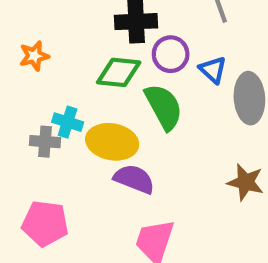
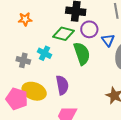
cyan cross: (68, 122) -> (45, 53), moved
yellow ellipse: (112, 142) -> (34, 91), moved
purple semicircle: (134, 179) -> (62, 85), turned 48

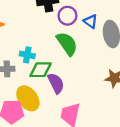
green diamond: (63, 34) -> (41, 70), moved
yellow ellipse: (34, 91) -> (28, 98), turned 50

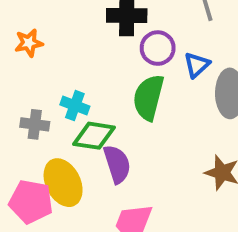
blue triangle: (91, 21) -> (197, 65), turned 32
green semicircle: (67, 44) -> (148, 97), turned -140

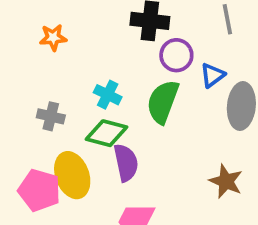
cyan cross: (75, 106) -> (108, 95), moved

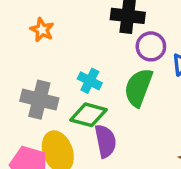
orange star: (53, 37) -> (42, 30), turned 30
gray cross: (51, 116) -> (39, 100), size x1.5

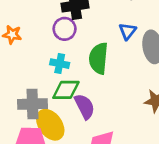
purple circle: (151, 46) -> (65, 29), moved
gray cross: (39, 100) -> (32, 104), moved

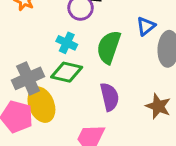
gray cross: (32, 104) -> (28, 78), turned -36
purple semicircle: (85, 106) -> (109, 97), moved

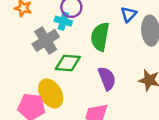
cyan cross: (67, 43) -> (63, 21), moved
gray cross: (28, 78) -> (46, 40), moved

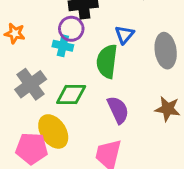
blue triangle: (129, 14) -> (124, 35), moved
gray cross: (46, 40) -> (31, 84), moved

